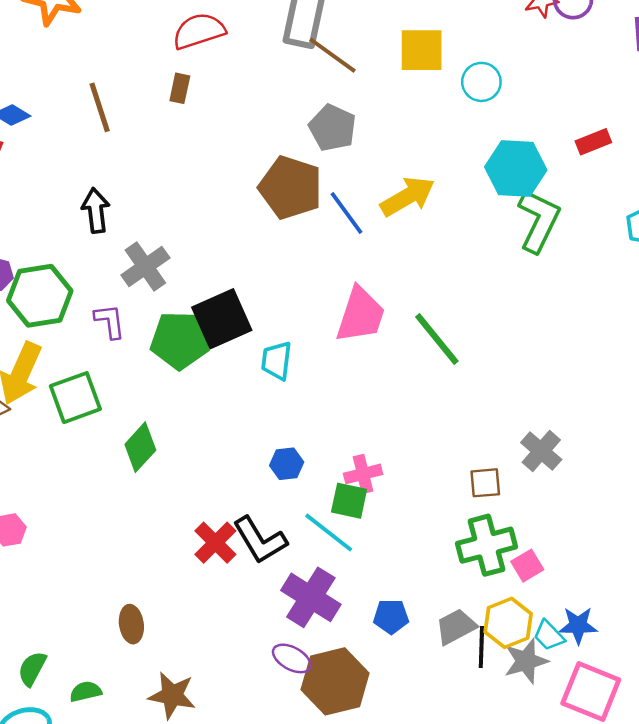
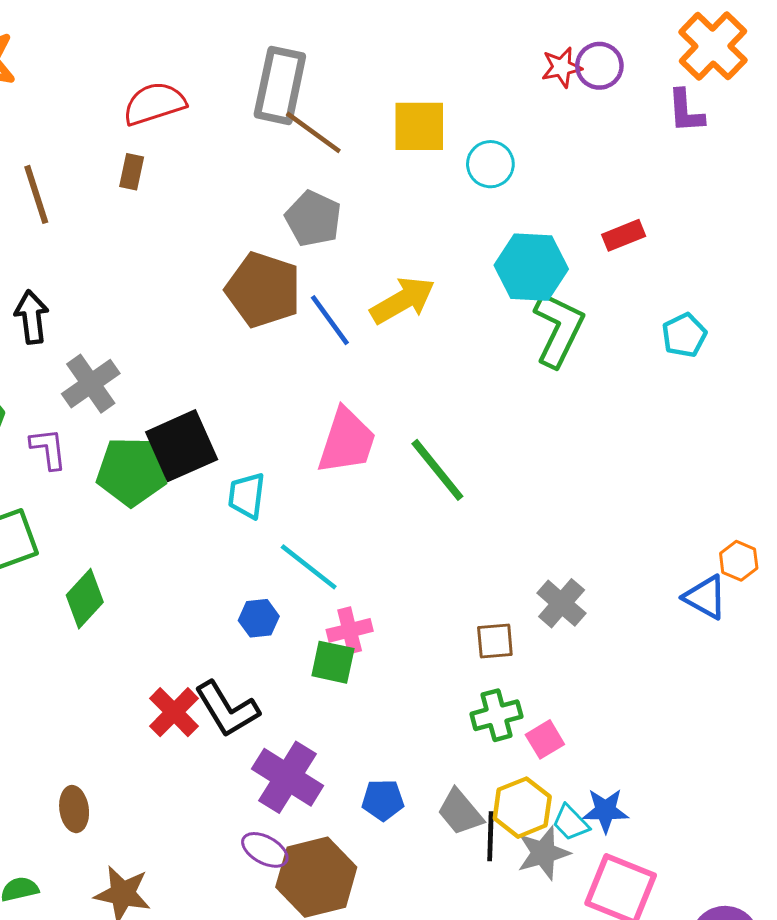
cyan line: (329, 532) -> (309, 567), moved
green cross: (486, 545) -> (496, 715), size x0.7
gray trapezoid: (456, 627) -> (460, 812), turned -102

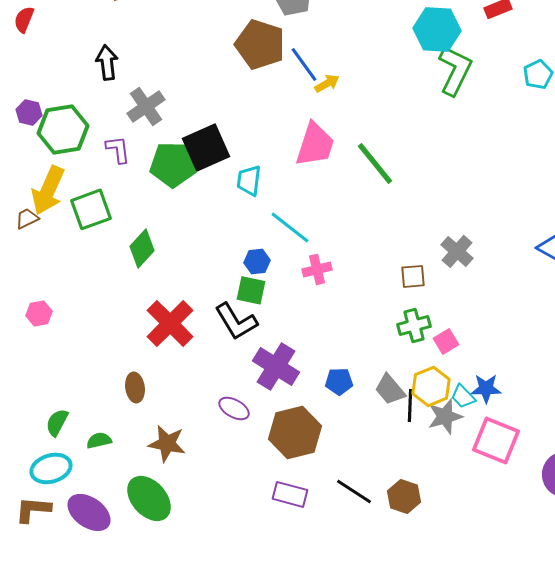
yellow arrow: (403, 300) -> (327, 83), moved, size x0.6
green square: (333, 662) -> (251, 290), moved
red cross: (174, 712) -> (170, 323), moved, size x1.4
purple ellipse: (265, 850) -> (234, 408), moved

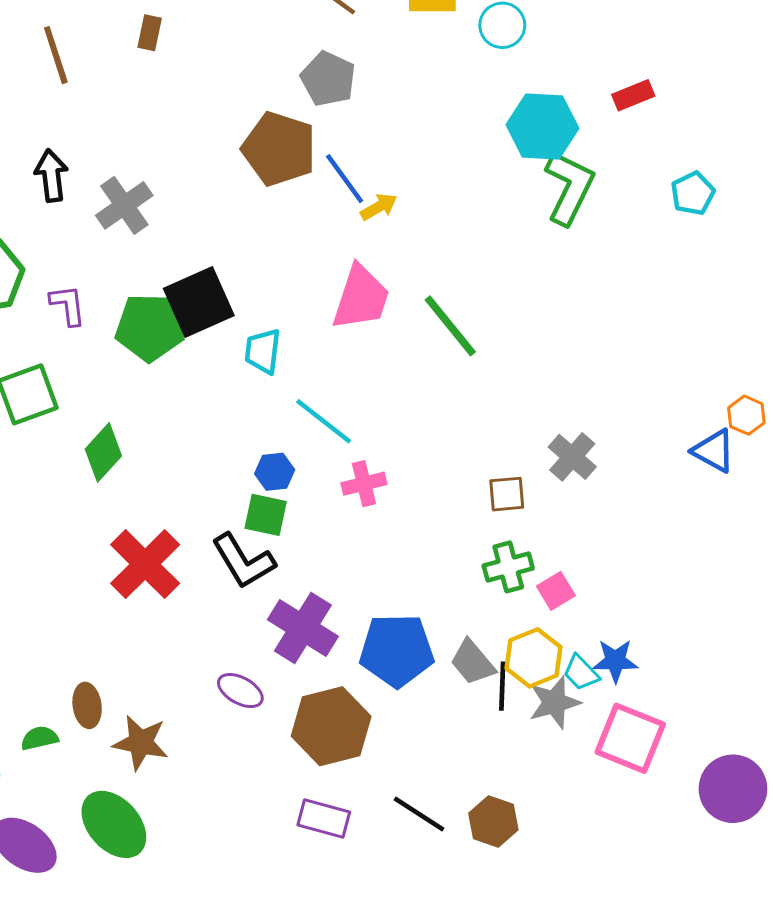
gray cross: (146, 106) -> (124, 205), moved
blue pentagon: (339, 381) -> (397, 650), size x1.8
brown ellipse: (135, 387) -> (87, 705), moved

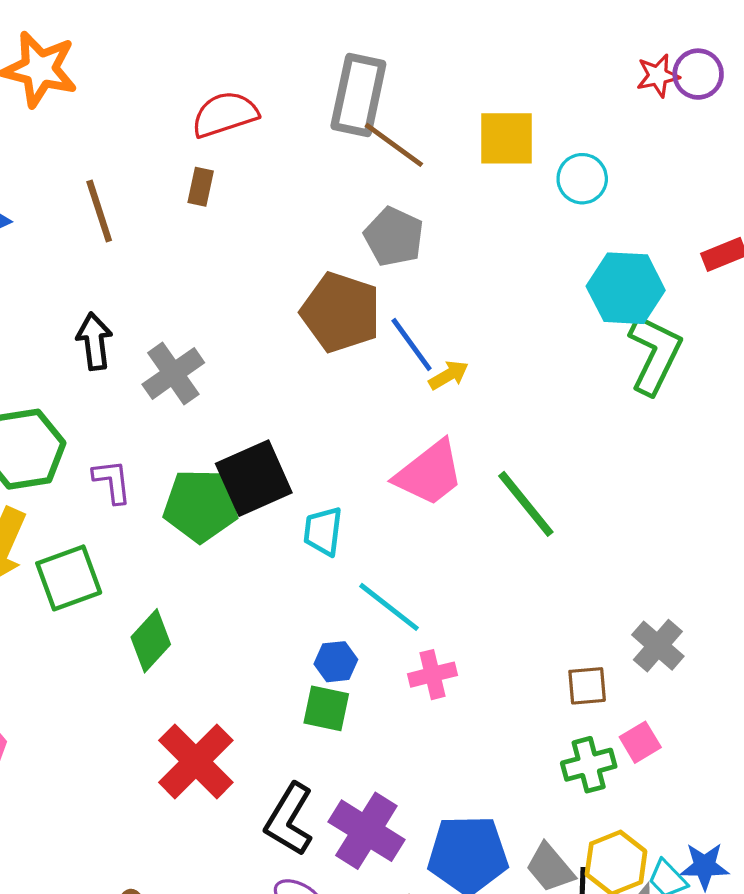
pink trapezoid: (361, 298) -> (429, 473), turned 34
black L-shape: (243, 561) -> (289, 819), moved, turned 62
pink square: (556, 591) -> (640, 742), moved

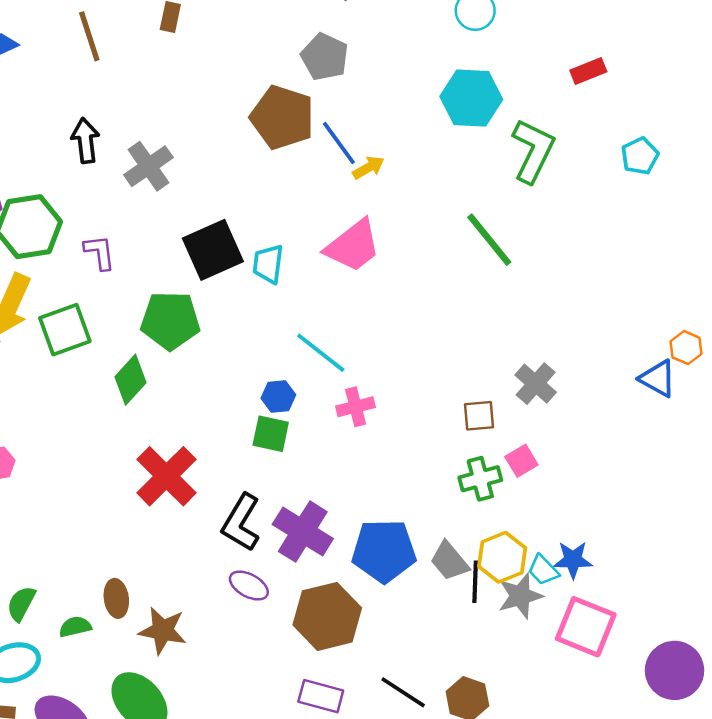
cyan hexagon: (626, 288) -> (471, 98), moved
green line: (526, 504) -> (489, 240), moved
green pentagon: (201, 506) -> (170, 321), moved
cyan trapezoid: (323, 531) -> (268, 264), moved

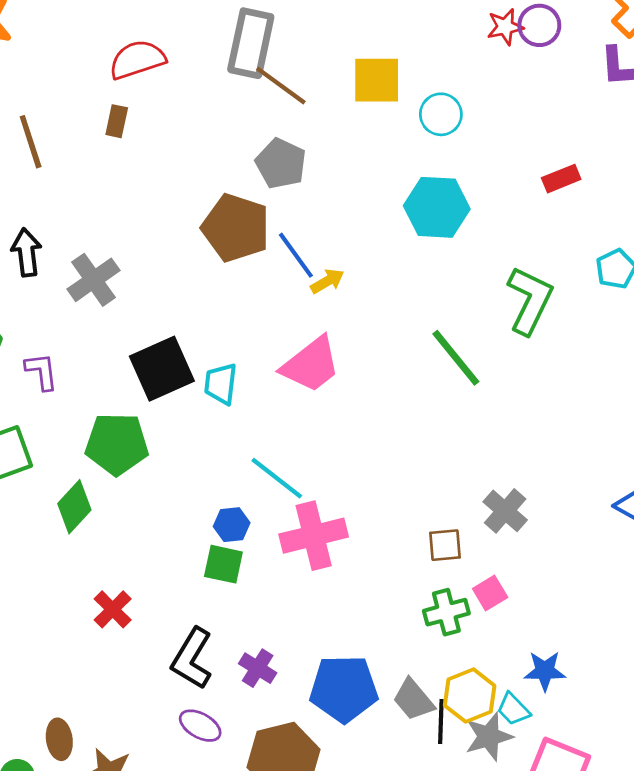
green L-shape: (533, 151) -> (530, 300), moved
pink cross: (356, 407) -> (314, 536), size x1.6
red cross: (166, 476) -> (113, 609), size x0.6
purple cross: (303, 532) -> (258, 668), size x0.6
blue star: (573, 560) -> (545, 671), moved

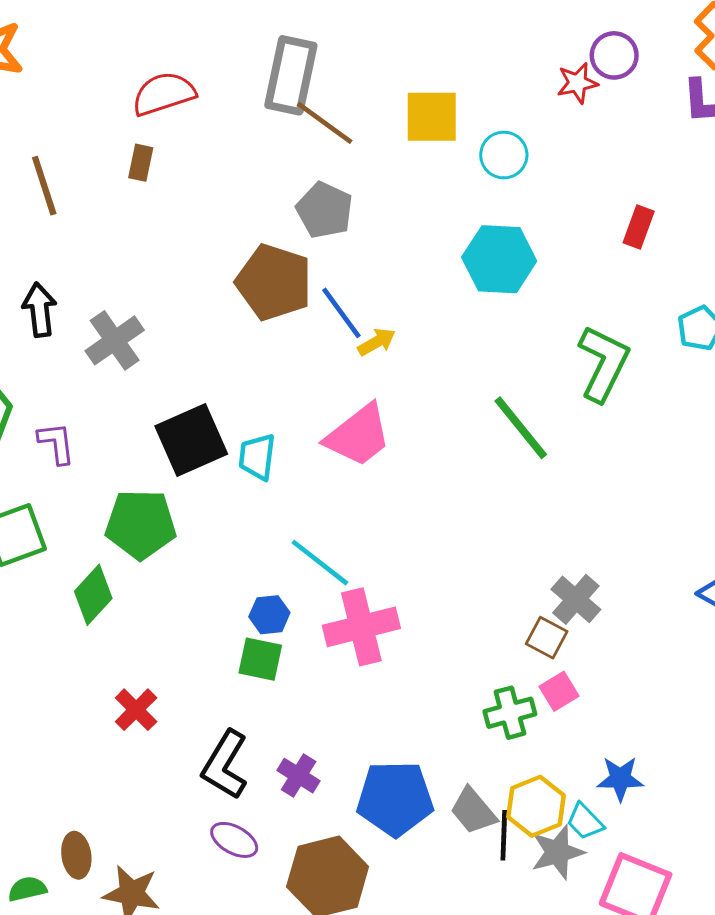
red star: (505, 27) -> (577, 83), moved
red rectangle: (561, 179) -> (639, 227), turned -48
brown square: (445, 545) -> (547, 638), moved, turned 33

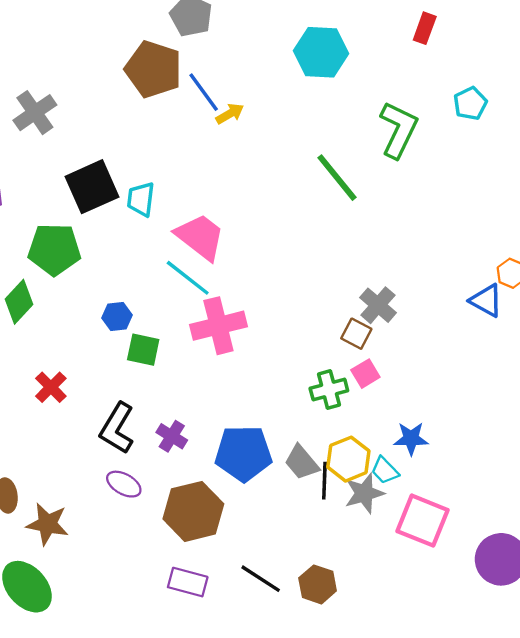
pink trapezoid: (358, 435) -> (200, 237), moved, turned -104
blue hexagon: (269, 615) -> (117, 317), moved

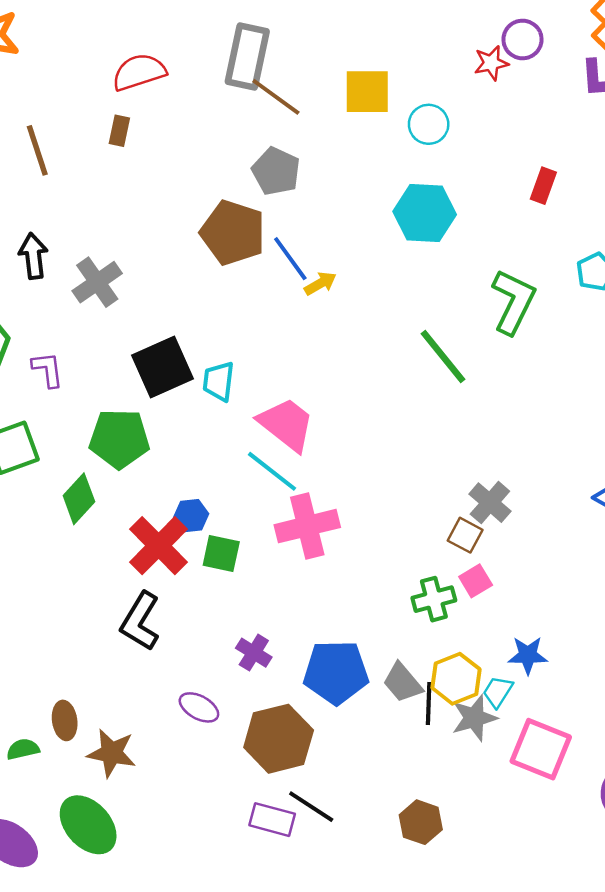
red cross: (51, 387) -> (159, 546), moved, size x1.6
black L-shape: (117, 428) -> (140, 621), moved
cyan trapezoid: (385, 470) -> (498, 692), turned 76
black line: (261, 579) -> (311, 807), moved

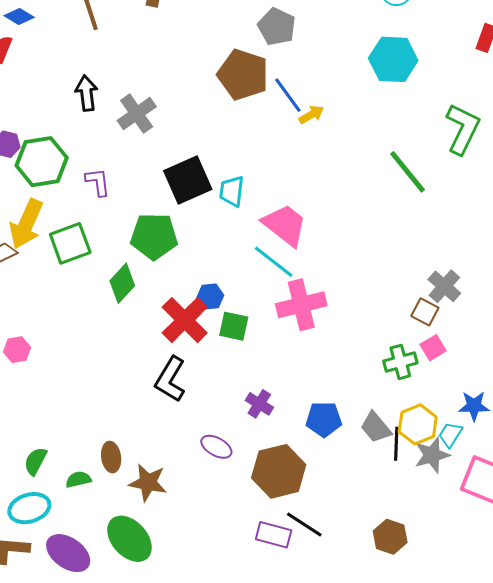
blue pentagon: (336, 672) -> (324, 419), size x0.7

